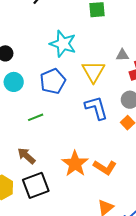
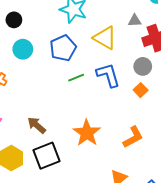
yellow triangle: (93, 72) -> (105, 38), turned -30
green line: (36, 117) -> (76, 78), moved
orange L-shape: (105, 167) -> (133, 137), moved, turned -60

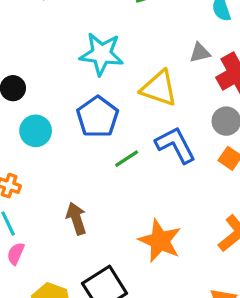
brown arrow: (37, 125) -> (76, 218), moved, turned 42

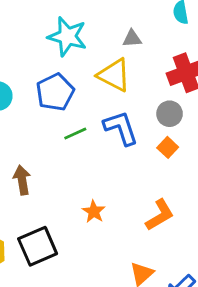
gray triangle: (200, 53) -> (132, 38), moved
orange star: (160, 241) -> (94, 211), size x0.6

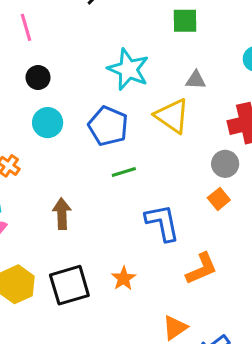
blue pentagon: (55, 92) -> (108, 126), turned -30
blue L-shape: (121, 128) -> (162, 223), moved
orange star: (94, 211) -> (124, 278), moved

